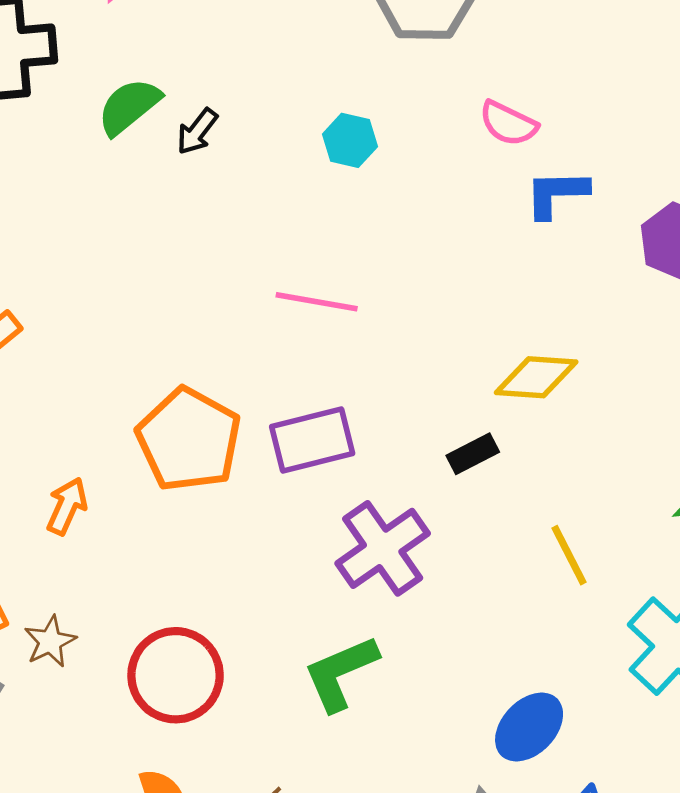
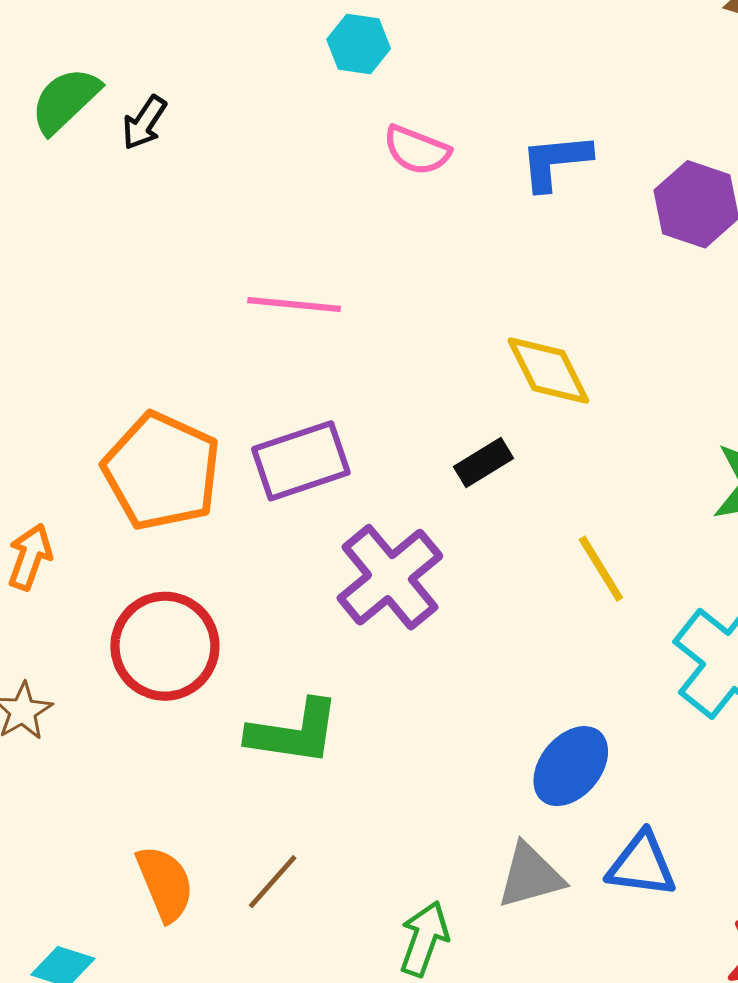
pink semicircle: (508, 123) -> (417, 150), moved
cyan hexagon: (350, 140) -> (359, 44), moved
yellow diamond: (536, 377) -> (548, 371), turned 64
green L-shape: (341, 673) -> (294, 732), moved, turned -144
red circle: (176, 675) -> (165, 646), moved

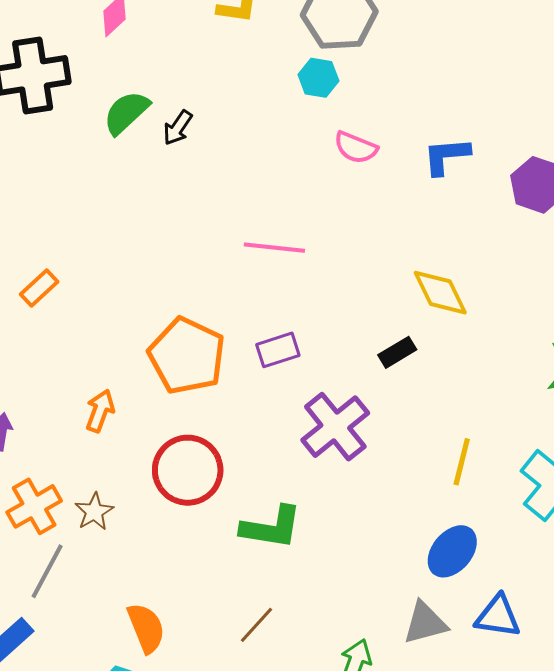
purple rectangle: (301, 461) -> (278, 350), size x0.7
yellow line: (601, 569) -> (462, 462), moved, turned 45
orange semicircle: (165, 883) -> (146, 628), moved

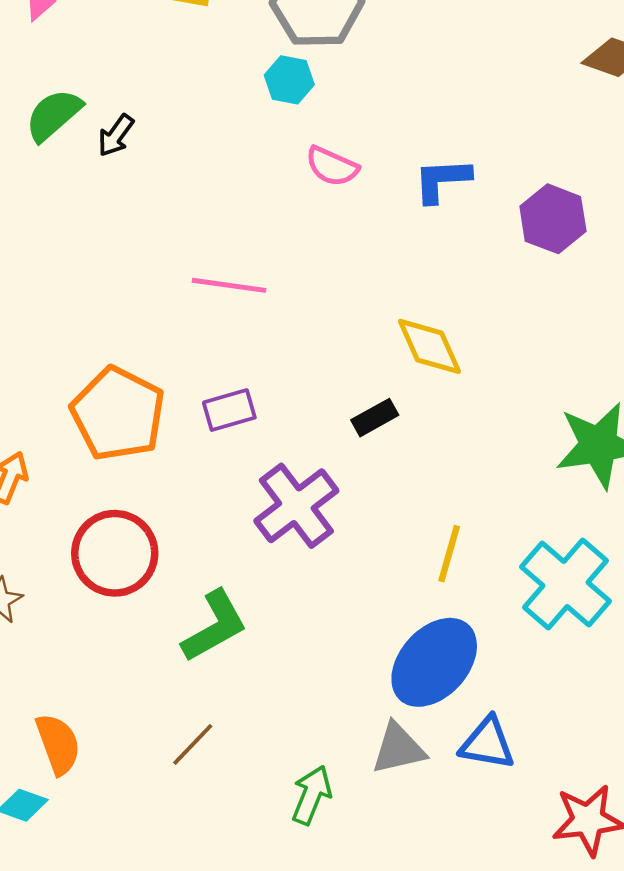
green L-shape: (271, 527) -> (215, 626), turned -40
blue ellipse: (452, 551) -> (434, 662), size x1.4

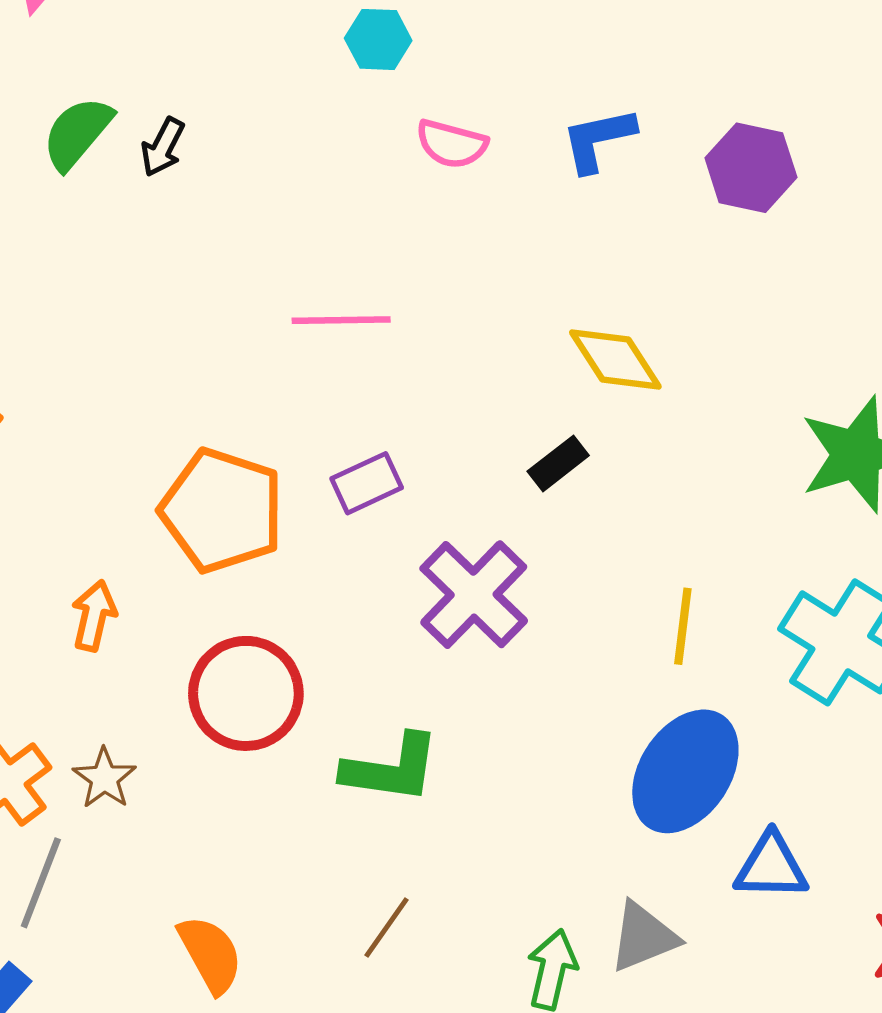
green L-shape: (215, 626) -> (391, 769), turned 46
gray triangle: (398, 749) -> (643, 937), moved

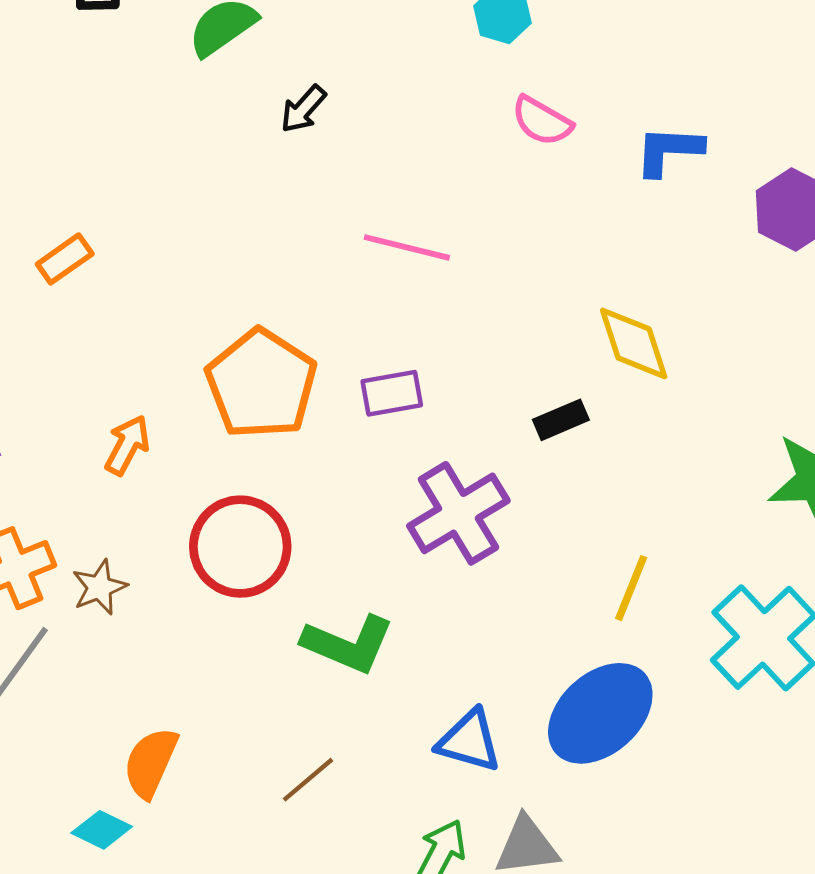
black arrow: (163, 147) -> (303, 109), moved
blue triangle: (771, 866) -> (469, 741), moved
orange semicircle: (210, 954) -> (151, 763), turned -142

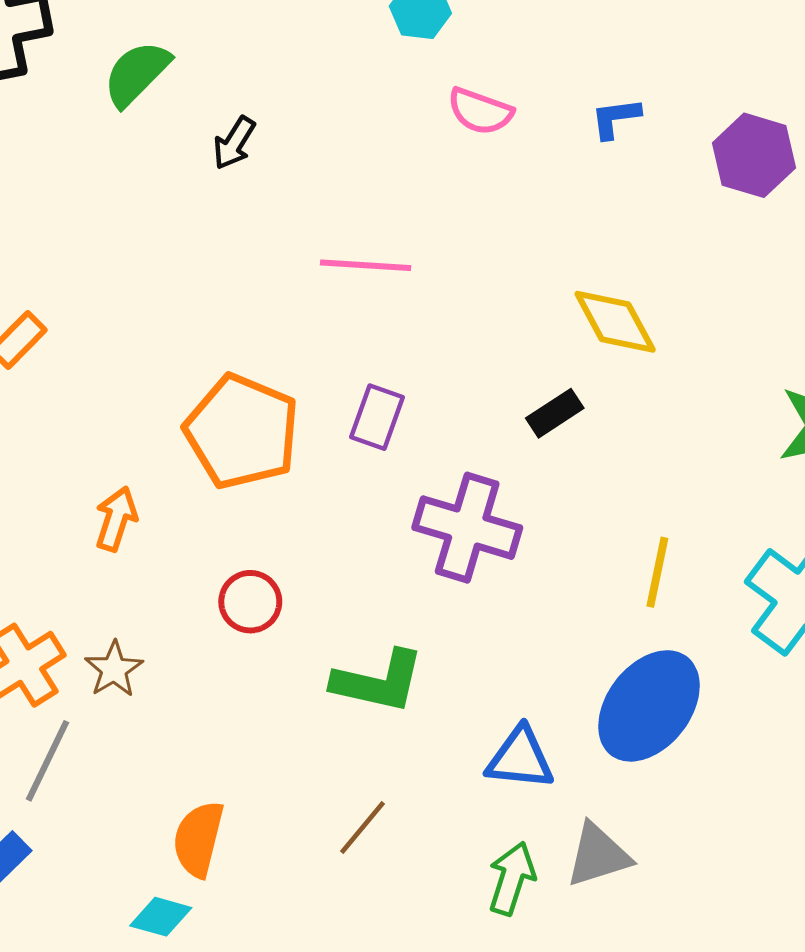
blue L-shape: (669, 151) -> (616, 118), size x0.7
purple rectangle: (392, 393) -> (377, 417), turned -50
purple cross: (458, 513) -> (467, 528), turned -32
red circle: (240, 547) -> (250, 602), size x0.6

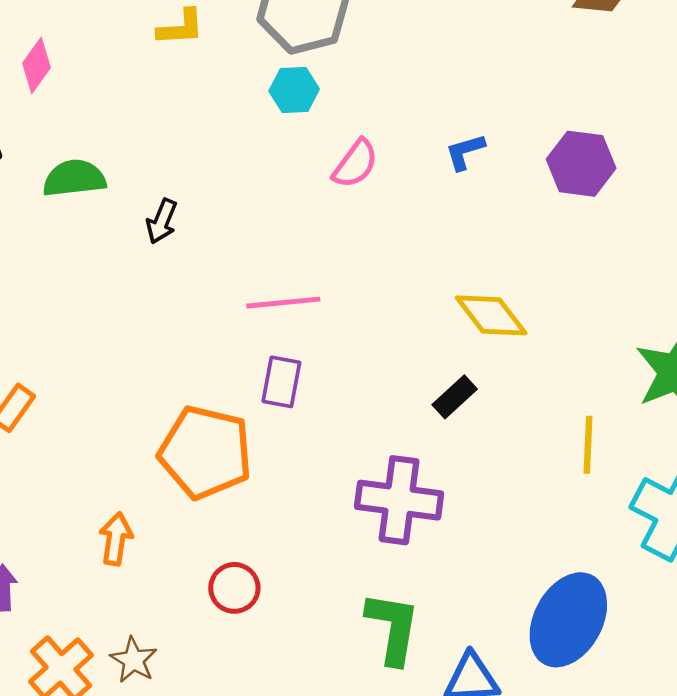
green semicircle: (137, 73) -> (74, 178), turned 48
pink semicircle: (480, 111) -> (355, 164), turned -64
purple rectangle: (377, 417) -> (281, 382), moved
yellow line: (657, 572) -> (588, 445), moved
green L-shape: (378, 682) -> (393, 628), moved, turned -84

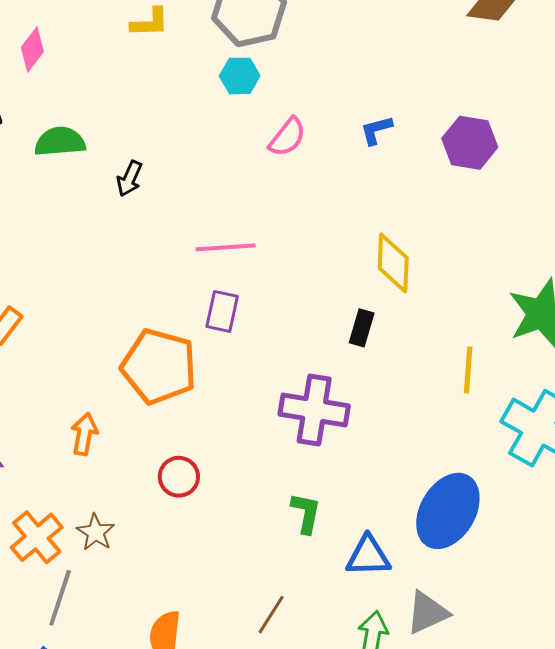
yellow diamond: (491, 315) -> (393, 263), turned 38
black rectangle: (455, 397) -> (362, 328), turned -33
green L-shape: (393, 628) -> (306, 513), size x0.7

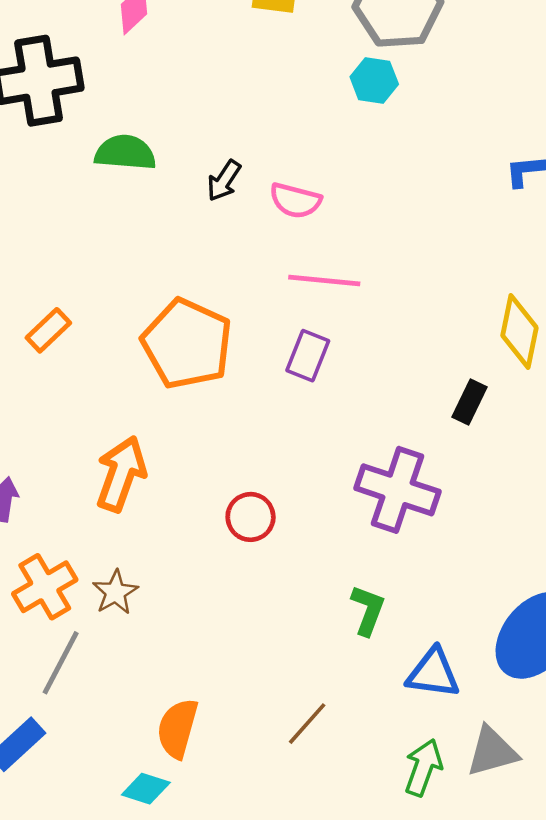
pink semicircle: (287, 137) -> (295, 201), moved, turned 57
green semicircle: (60, 142) -> (125, 153), moved
orange pentagon: (159, 366) -> (187, 344), moved
orange arrow: (84, 434) -> (121, 474), size x1.5
red circle: (179, 477) -> (251, 517), moved

